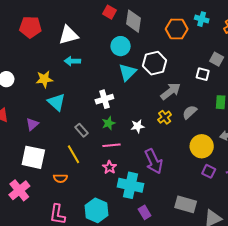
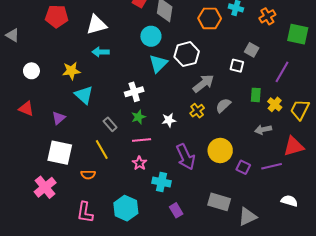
yellow circle: (202, 146) -> (220, 151), moved
cyan cross: (131, 185) -> (161, 182), size x0.7

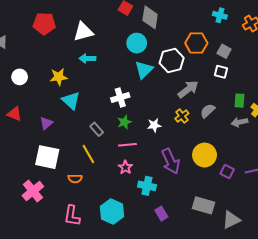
orange hexagon: (210, 18) -> (196, 43), moved
gray square: (252, 50) -> (224, 51), moved
gray arrow: (263, 130) -> (239, 122), moved

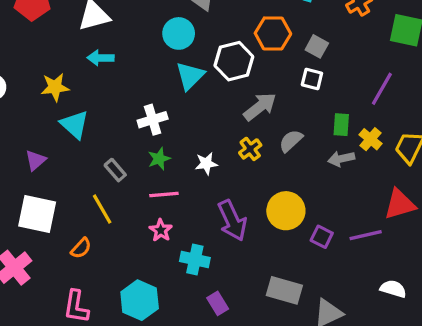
orange semicircle: (75, 179) -> (81, 248), turned -48

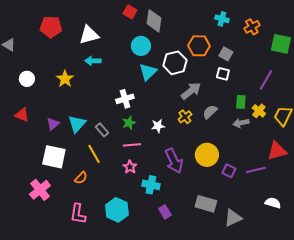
yellow star: (55, 87) -> (65, 79), turned -30
cyan triangle: (75, 125) -> (77, 124), moved, turned 30

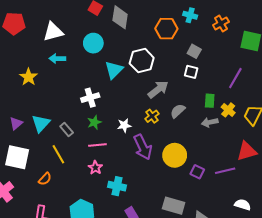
cyan circle: (141, 46) -> (93, 43), moved
orange hexagon: (199, 46) -> (166, 29), moved
purple arrow: (174, 161) -> (143, 147), moved

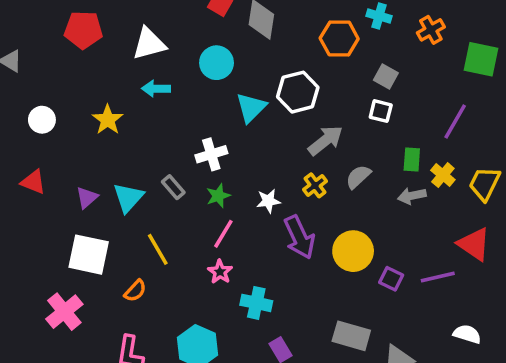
gray rectangle: (67, 130) -> (173, 187), moved
pink line: (97, 145) -> (223, 234), turned -54
red triangle: (247, 151) -> (474, 244), turned 50

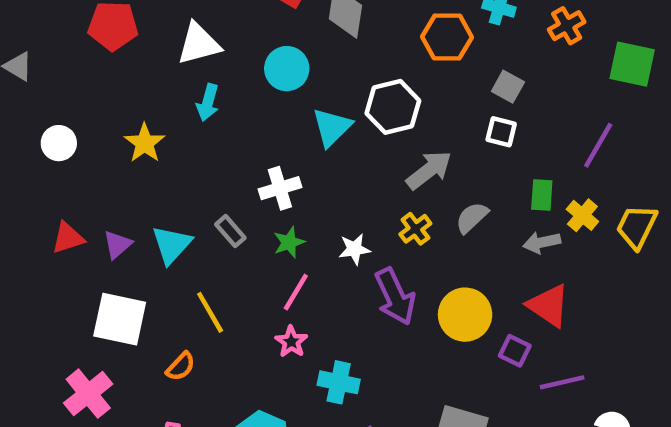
cyan arrow: (156, 89) -> (208, 102), turned -76
red triangle: (33, 182) -> (68, 238), moved, turned -40
red triangle: (474, 244) -> (549, 306), moved
purple line: (438, 277) -> (562, 382), moved

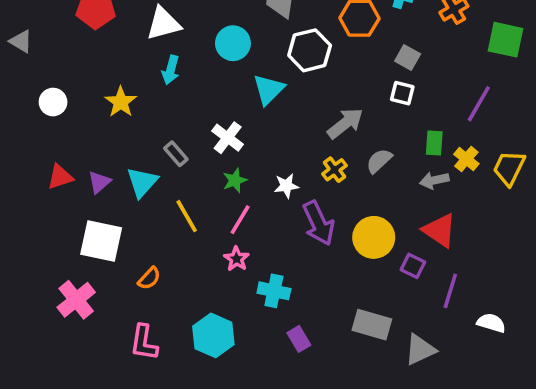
white hexagon: (393, 107) -> (310, 50), moved
white cross: (280, 188) -> (228, 138), turned -36
gray rectangle: (230, 231) -> (176, 154), moved
yellow line: (210, 312) -> (187, 216), moved
purple line: (562, 382) -> (450, 291), turned -60

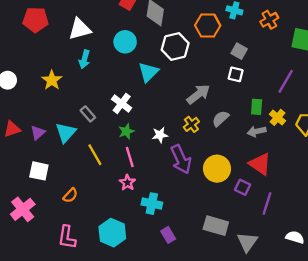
pink line: (240, 220) -> (130, 157), turned -48
white square: (101, 241) -> (39, 171), size x0.7
white semicircle: (491, 323) -> (295, 237), moved
gray triangle: (420, 350) -> (247, 242), turned -30

